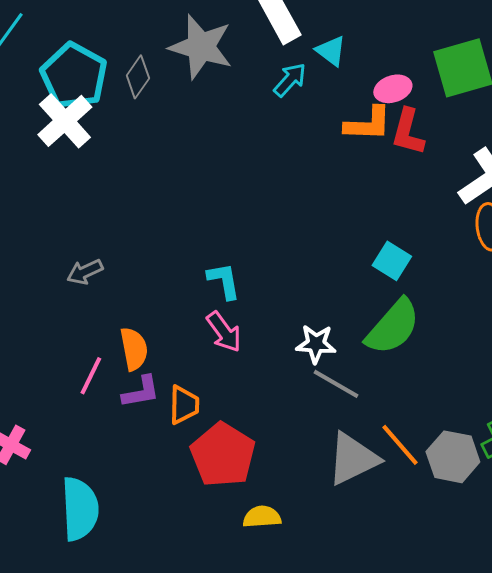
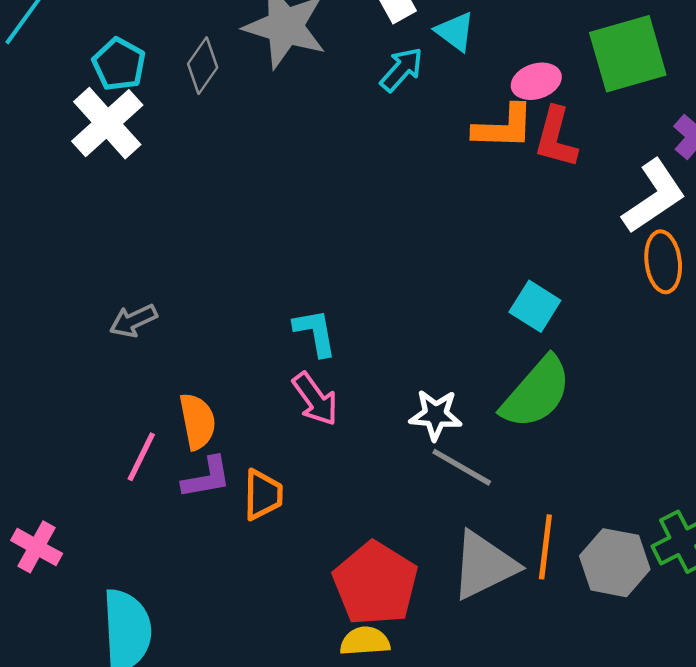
cyan pentagon: (74, 76) -> (119, 64), size x0.6
orange line: (400, 445) -> (545, 547), turned 48
red pentagon: (223, 455) -> (375, 584), moved

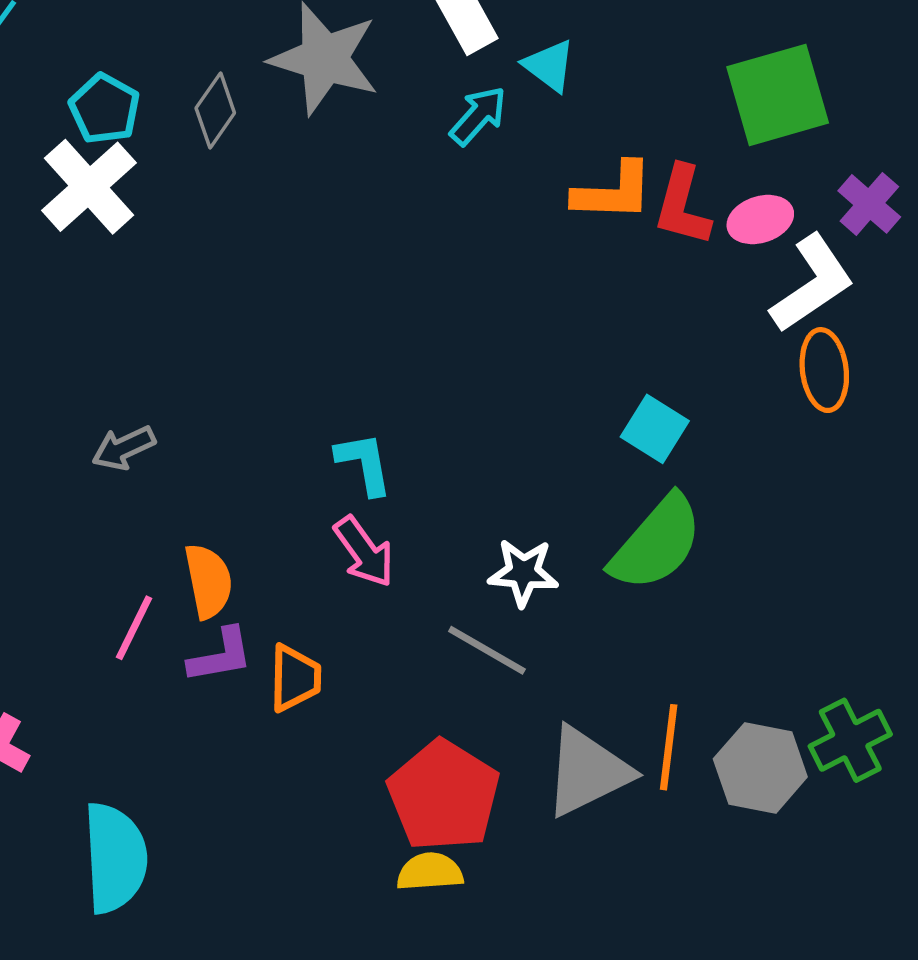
pink ellipse: (536, 81) -> (760, 220), moved
gray line: (462, 467) -> (487, 650), moved

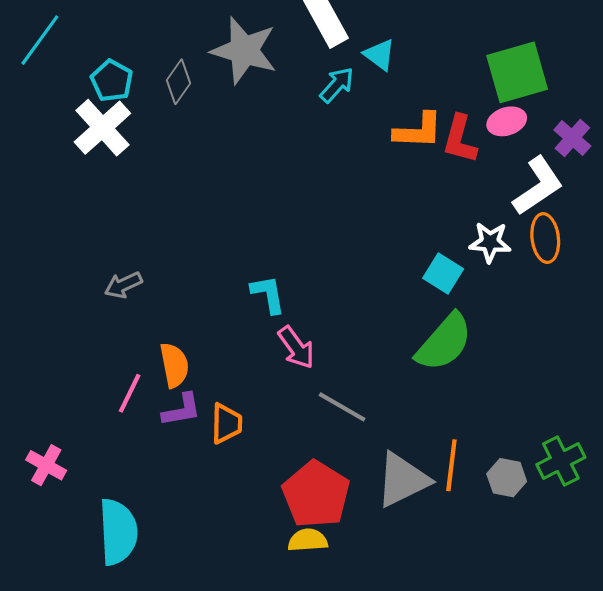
pink ellipse: (760, 220) -> (507, 121), moved
pink arrow: (364, 552) -> (296, 347), moved
white star: (523, 572) -> (490, 242), moved
gray hexagon: (760, 768) -> (507, 478), size x0.7

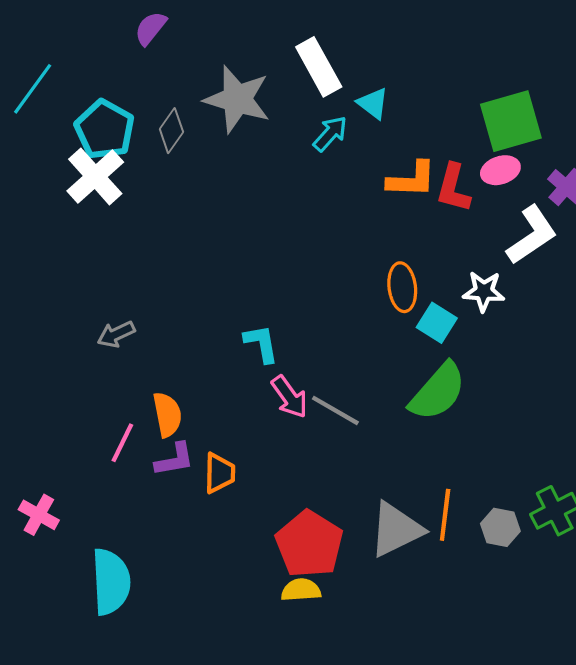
cyan pentagon: (112, 81) -> (105, 129), size x1.4
orange ellipse: (545, 238) -> (402, 287), moved
gray line: (342, 407) -> (335, 410), moved

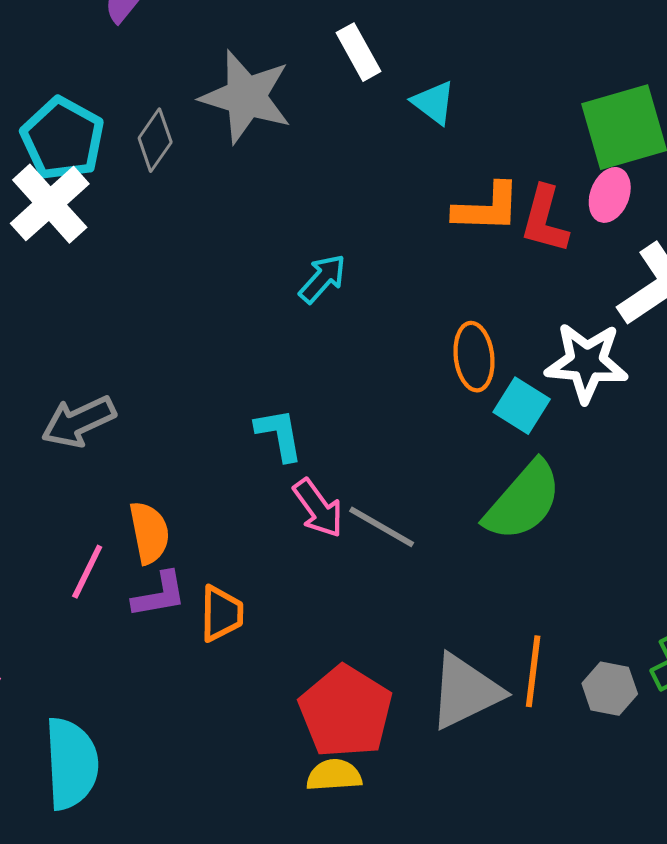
white rectangle: (319, 67) -> (359, 52), size x0.7
cyan arrow: (330, 134) -> (322, 279), moved
pink ellipse: (500, 170) -> (610, 195), turned -51
white star: (484, 291) -> (587, 362), size x1.4
gray arrow: (116, 334) -> (79, 422), size x1.4

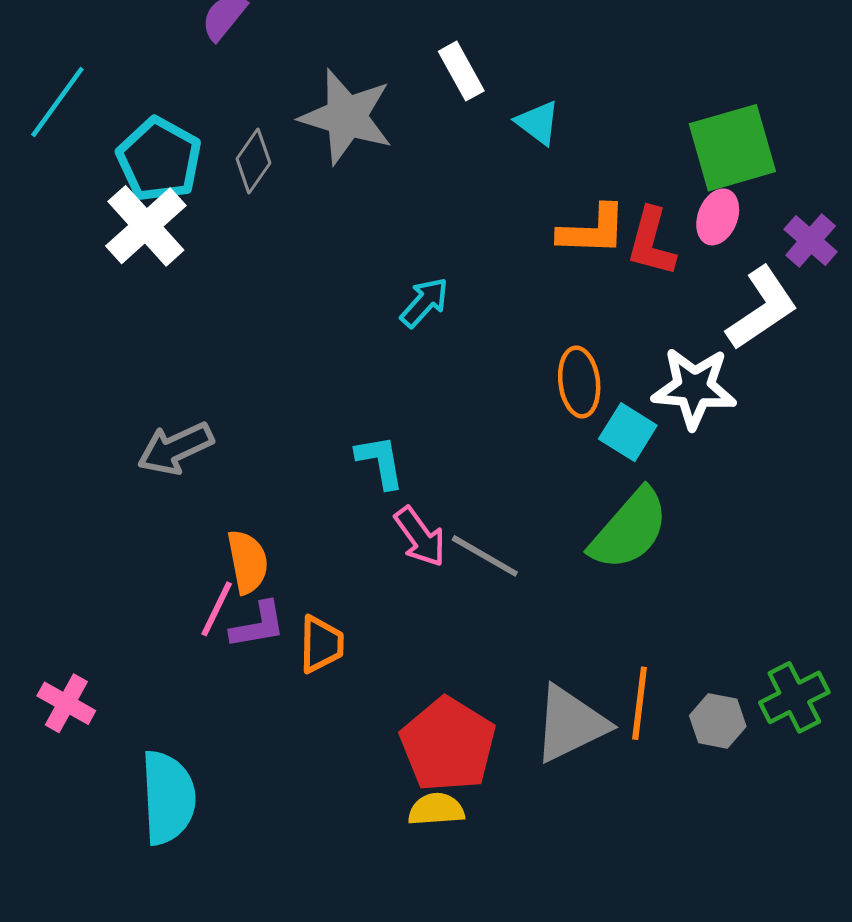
pink line: (87, 572) -> (217, 609), moved

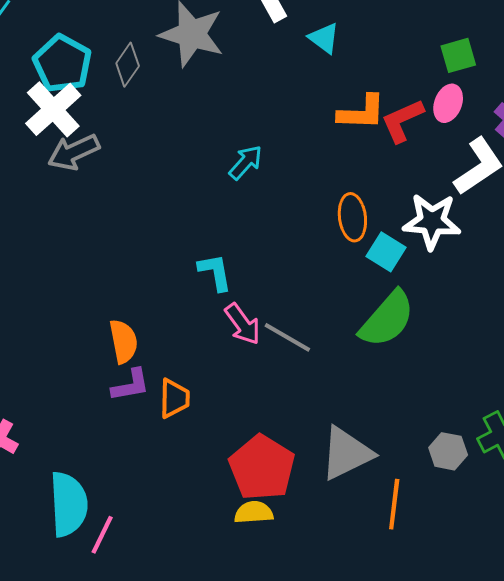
green square: (732, 148) -> (458, 55), size x0.6
red L-shape: (651, 242) -> (402, 121), turned 51
gray arrow: (175, 448) -> (74, 152), moved
pink line: (217, 609) -> (102, 535), moved
orange line: (640, 703) -> (394, 504), moved

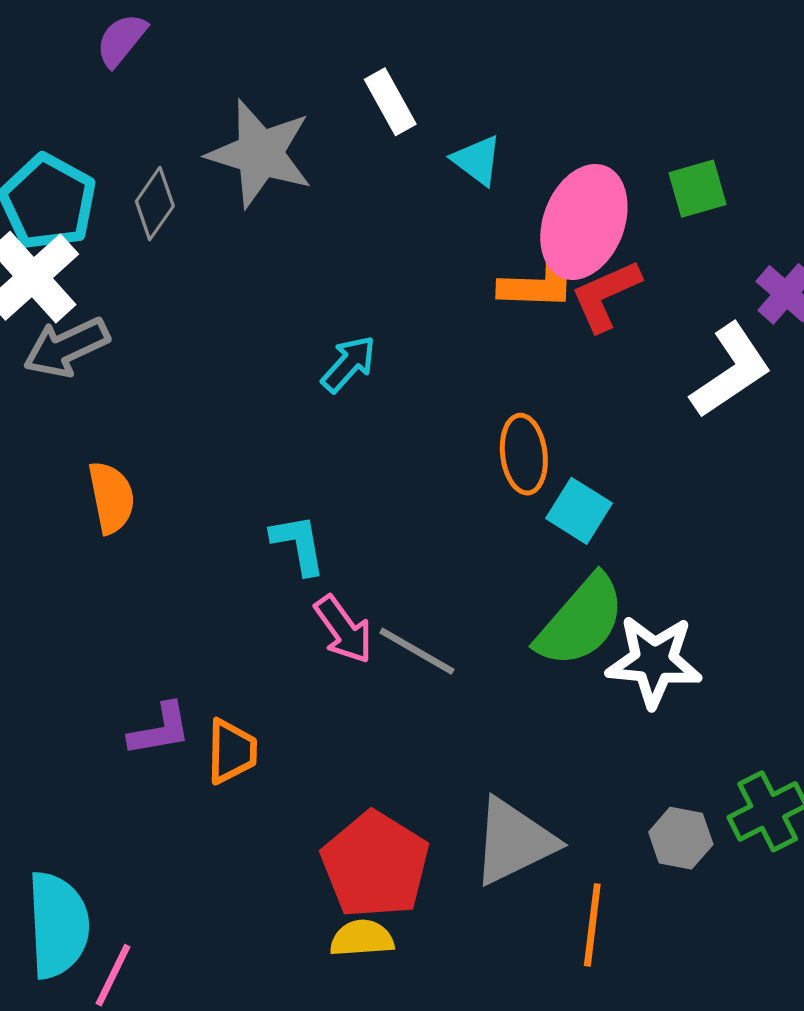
pink ellipse: (448, 103) -> (584, 222), moved, size x1.8
white star: (432, 221) -> (654, 661), moved
orange semicircle: (123, 341) -> (111, 498), moved

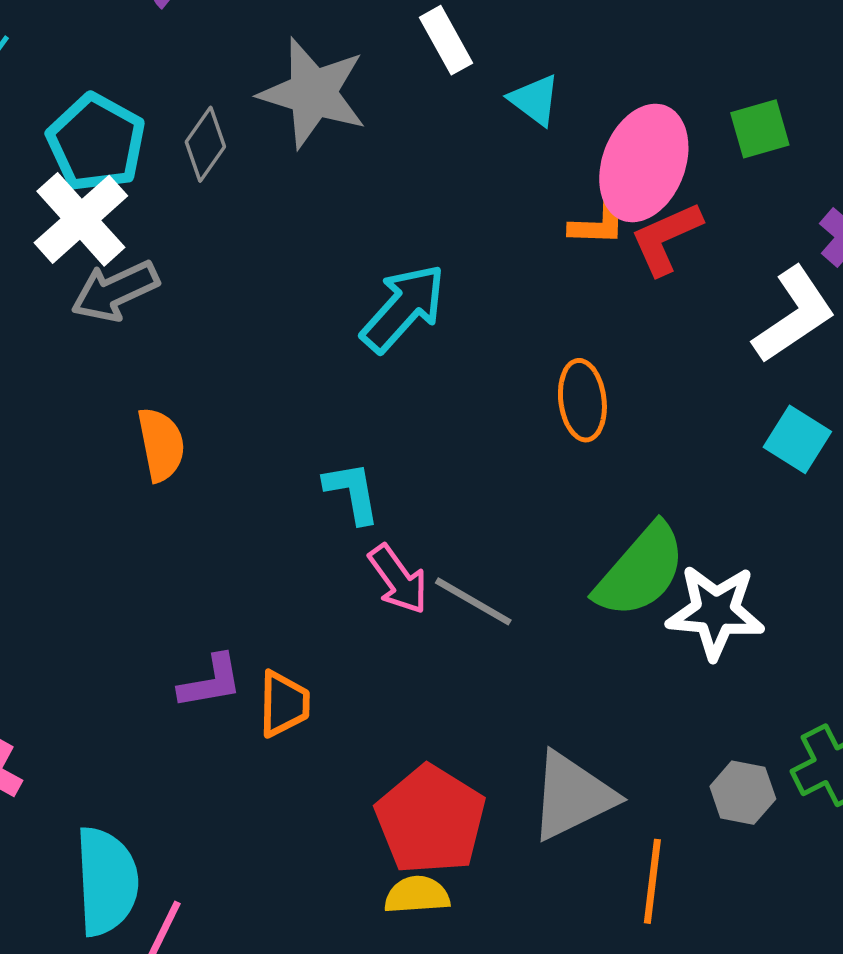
orange L-shape: (539, 282) -> (598, 224), size x0.7
cyan arrow: (348, 364) -> (403, 308), size x1.5
cyan square: (579, 511) -> (797, 439), moved

